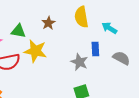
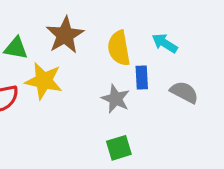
yellow semicircle: (81, 17) -> (119, 48), moved
brown star: (48, 23) -> (65, 35), size x1.6

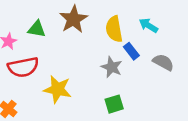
blue rectangle: (142, 78) -> (131, 51), turned -35
yellow star: (44, 81) -> (58, 89), moved

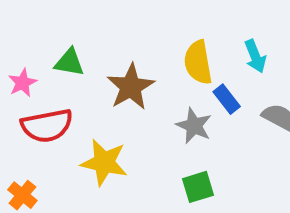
brown star: (74, 19) -> (131, 87), moved
cyan arrow: (148, 25) -> (255, 56), turned -144

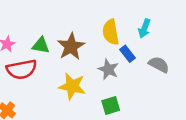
cyan arrow: (255, 56) -> (144, 28), turned 42
green triangle: (69, 62) -> (41, 45), moved
yellow star: (104, 162) -> (72, 86), moved

